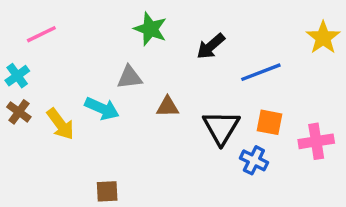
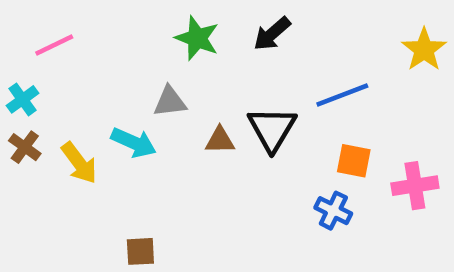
black arrow: (211, 46) -> (272, 34), moved
black triangle: (221, 127) -> (272, 129), moved

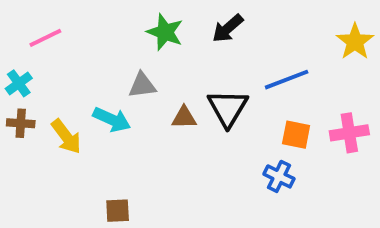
brown cross: (25, 147) -> (21, 123), turned -32
pink cross: (415, 186) -> (349, 133), moved

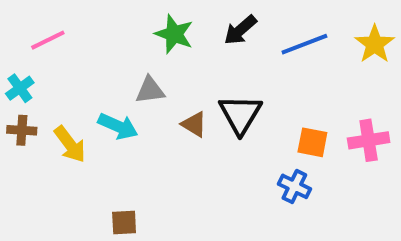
blue line: (287, 80) -> (304, 44), moved
brown triangle: (184, 118) -> (194, 124), turned 32

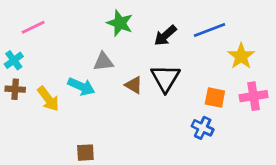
black arrow: (240, 30) -> (165, 35), moved
yellow star: (375, 44) -> (241, 56), moved

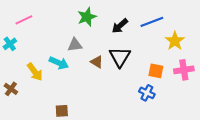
green star: (120, 23) -> (87, 17), turned 30
brown cross: (15, 89) -> (11, 89), moved, turned 32

